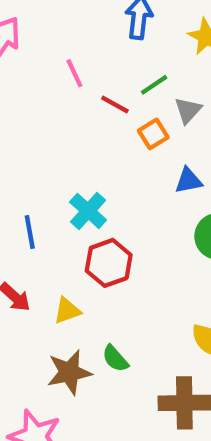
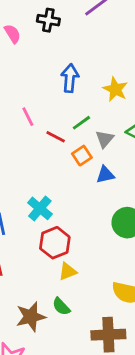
blue triangle: (188, 181) -> (105, 175), moved
yellow triangle: (67, 311) -> (68, 271), moved

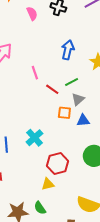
gray triangle: (105, 139) -> (78, 99), moved
orange square: (82, 156) -> (64, 113), moved, turned 32
red hexagon: (55, 243) -> (58, 164), moved

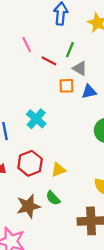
green line: (72, 82) -> (70, 50), turned -32
gray triangle: (78, 99) -> (80, 68), turned -40
red hexagon: (58, 164) -> (30, 163), moved

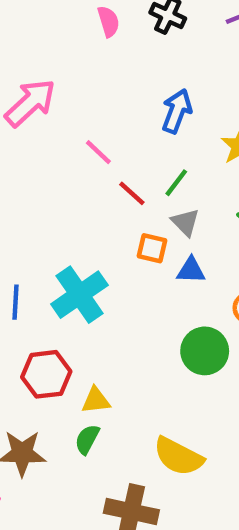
pink line: (27, 45) -> (98, 152), turned -35
cyan cross: (36, 119) -> (79, 295), size x1.4
green semicircle: (53, 198) -> (87, 439), moved, turned 56

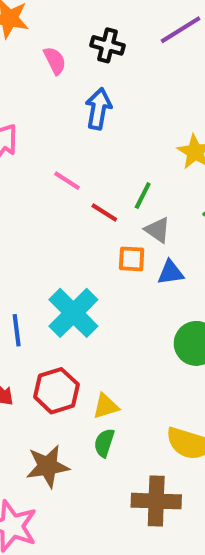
blue arrow: (177, 111) -> (98, 109), moved

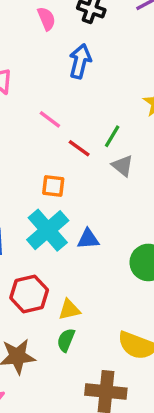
orange square: (132, 259) -> (53, 186), moved
blue triangle: (171, 273) -> (88, 239), moved

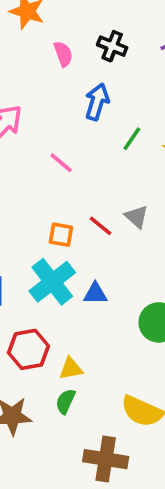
green line: (112, 136) -> (132, 139), moved
red line: (79, 148) -> (101, 226), moved

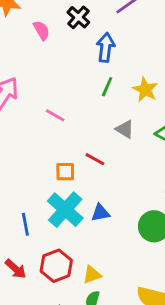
black cross: (112, 46) -> (78, 17), turned 30
blue arrow: (97, 102) -> (106, 47), moved
gray triangle: (137, 217) -> (125, 129), moved

